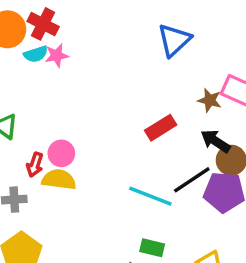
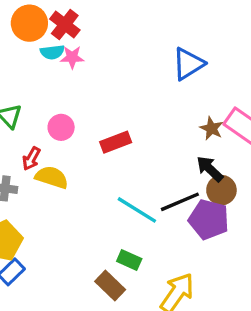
red rectangle: (161, 128) -> (116, 142), moved
pink circle: (61, 153) -> (61, 127), moved

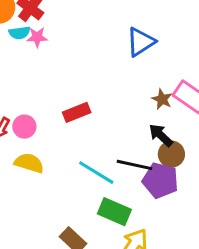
pink circle: (61, 127) -> (24, 127), moved
yellow semicircle: (52, 177) -> (29, 163), moved
black line: (180, 202) -> (134, 165), turned 36
green rectangle: (129, 260) -> (114, 212), moved, size x1.5

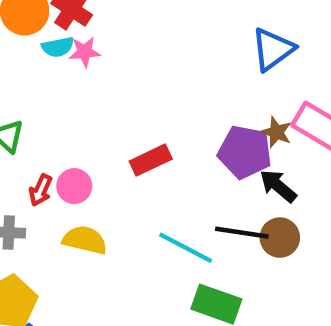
blue triangle: (141, 42) -> (273, 49), moved
brown circle: (171, 154) -> (280, 238), moved
purple pentagon: (160, 180) -> (245, 152), moved

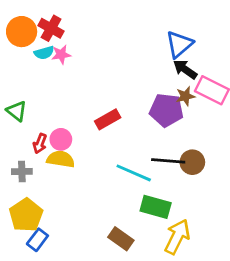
brown star: (276, 132) -> (185, 96), turned -30
black arrow: (278, 186) -> (185, 69), moved
yellow semicircle: (85, 240) -> (61, 159), moved

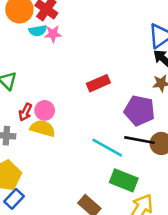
purple pentagon: (166, 110) -> (140, 111), moved
red rectangle: (108, 119) -> (98, 83), moved

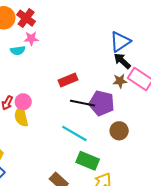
cyan semicircle: (38, 31) -> (18, 50), moved
yellow semicircle: (43, 128) -> (21, 116), turned -120
black line: (140, 140) -> (83, 103), moved

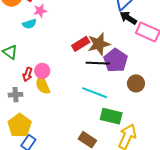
brown star: (120, 81) -> (99, 44), moved, size x1.6
purple pentagon: (102, 103) -> (116, 60), turned 30

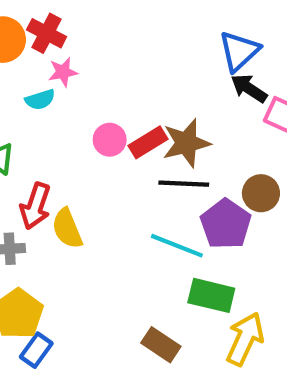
purple pentagon: (116, 60) -> (226, 224), moved
pink circle: (42, 71) -> (110, 140), moved
red arrow: (27, 74) -> (35, 206), size x1.5
brown circle: (136, 83) -> (261, 193), moved

